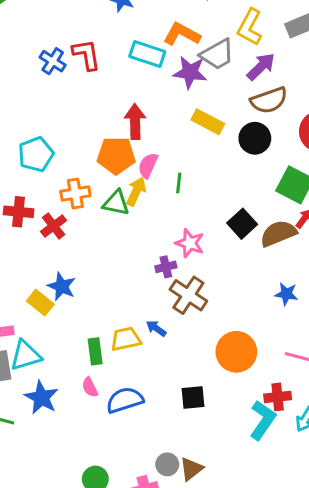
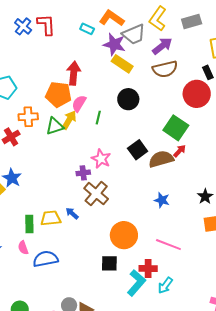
cyan rectangle: (147, 54) -> (87, 29), size x0.6
yellow rectangle: (208, 122) -> (122, 64), moved
black circle: (255, 138) -> (128, 99), moved
green triangle: (116, 203) -> (55, 126), turned -36
black square: (193, 397) -> (109, 263), moved

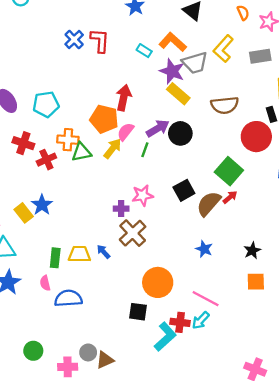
purple arrow: (162, 46) -> (158, 128), moved
green triangle: (55, 126) -> (81, 152), moved
pink star: (101, 159) -> (143, 195), turned 30
brown semicircle: (161, 159) -> (209, 204), turned -40
cyan arrow: (165, 285) -> (201, 320), moved

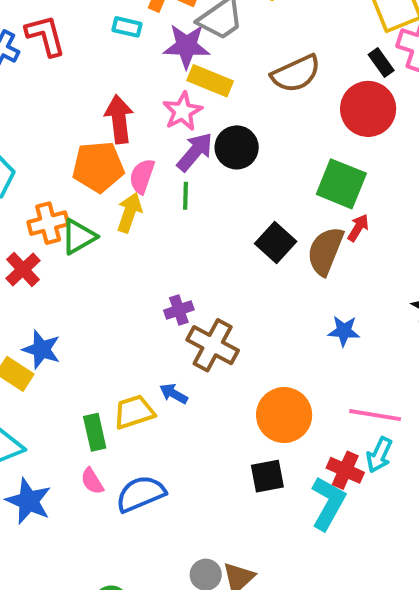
pink star: (143, 195) -> (183, 111), moved
red cross: (180, 322) -> (345, 470), turned 36

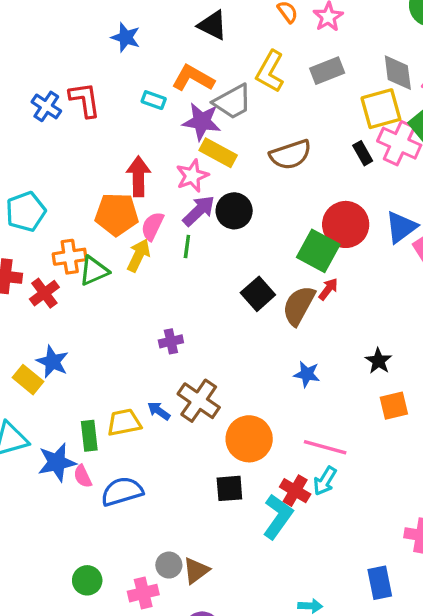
red circle: (368, 109) -> (346, 224), moved
brown cross: (213, 345) -> (199, 401), moved
blue star: (29, 501) -> (57, 462), moved, turned 30

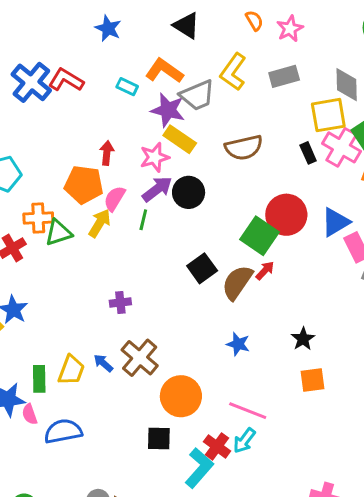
red L-shape: (85, 100) -> (66, 80), turned -56
blue cross: (46, 106) -> (31, 82), size x1.5
red arrow: (138, 176) -> (107, 153), size x0.7
yellow trapezoid: (124, 422) -> (71, 370), turned 116

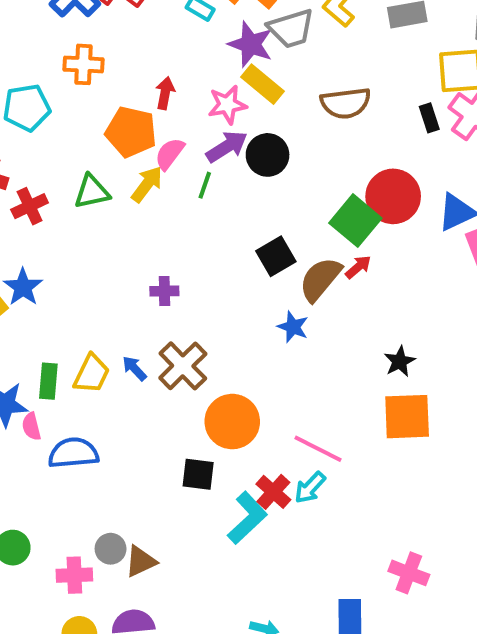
orange cross: (38, 218) -> (83, 64), moved
blue star: (238, 344) -> (293, 327), moved
orange square: (313, 380) -> (407, 417), size x1.5

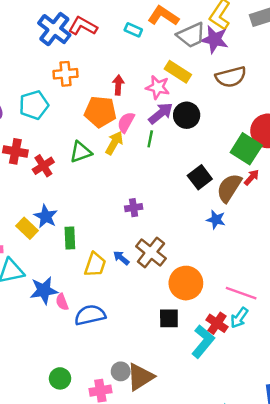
purple star: (251, 44) -> (214, 39), moved
pink star: (227, 105) -> (158, 87), turned 30
green rectangle: (48, 381) -> (70, 238), moved
brown triangle: (141, 561) -> (140, 377), size x1.4

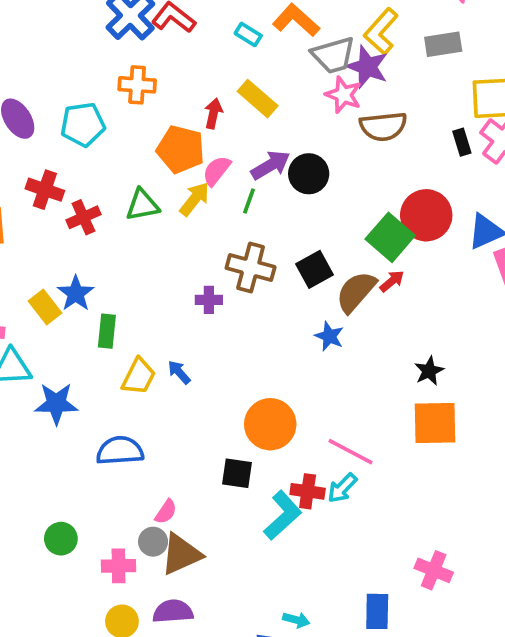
yellow rectangle: (178, 72) -> (258, 99), moved
pink star: (158, 87) -> (343, 95), moved
brown cross: (151, 252) -> (251, 268), moved, turned -32
pink semicircle: (62, 302) -> (166, 512), moved, turned -133
red cross: (217, 323) -> (308, 491), turned -35

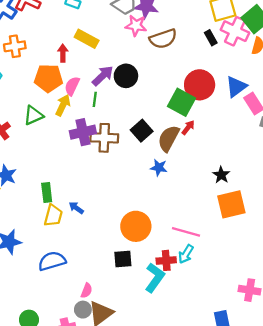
purple cross: (209, 300) -> (83, 132), moved, size x1.6
green rectangle: (107, 331) -> (47, 192), moved

